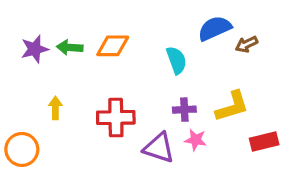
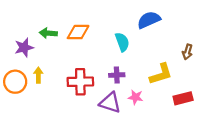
brown arrow: (247, 44) -> (187, 52), moved, turned -48
purple star: (35, 49) -> (24, 47), moved
purple cross: (184, 110) -> (117, 75), moved
orange circle: (22, 149) -> (15, 82), moved

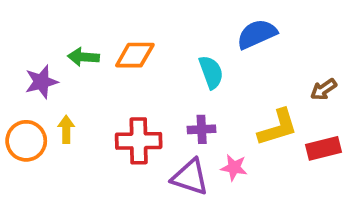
brown arrow: (187, 52) -> (324, 89), turned 40
red rectangle: (183, 98) -> (324, 148), moved

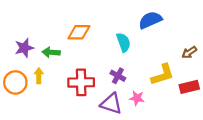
green arrow: (83, 57) -> (51, 52), moved
purple cross: (202, 129) -> (118, 76), turned 32

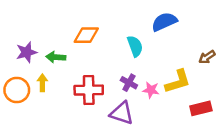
red rectangle: (189, 87) -> (201, 108), moved
pink star: (137, 98) -> (151, 90), moved

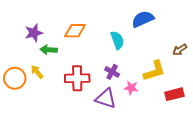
purple star: (27, 52) -> (34, 33), moved
yellow arrow: (42, 83) -> (37, 72), turned -40
pink star: (151, 90) -> (131, 88), moved

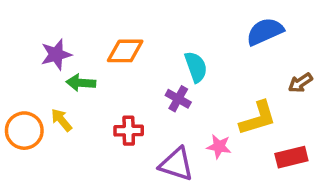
blue semicircle: (143, 19) -> (265, 31), moved
purple cross: (112, 72) -> (178, 99), moved
red cross: (77, 78) -> (129, 131), size x0.7

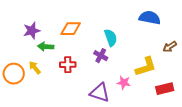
blue semicircle: (265, 31) -> (150, 18), turned 35
red cross: (129, 131) -> (68, 65), moved

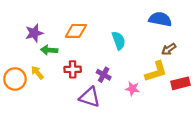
brown arrow: (170, 47) -> (169, 49), moved
purple cross: (101, 56) -> (104, 75), moved
red rectangle: (165, 89) -> (181, 83), moved
purple triangle: (100, 93) -> (90, 97), moved

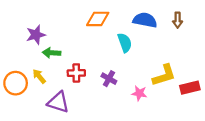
blue semicircle: (160, 19) -> (145, 20), moved
orange diamond: (76, 31) -> (98, 19), moved
brown arrow: (169, 49) -> (178, 20), moved, turned -56
purple triangle: (90, 97) -> (58, 102), moved

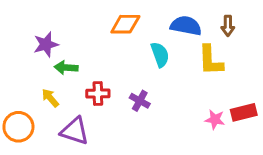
yellow L-shape: (164, 75) -> (211, 60), moved, turned 105
orange circle: (16, 83) -> (18, 127), moved
pink star: (139, 93) -> (215, 120), moved

